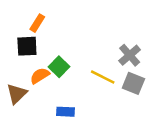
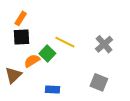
orange rectangle: (37, 23) -> (21, 18), moved
yellow line: (103, 77) -> (65, 42), moved
gray square: (133, 83) -> (99, 82), moved

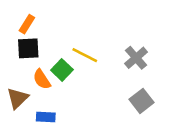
orange semicircle: (32, 61) -> (42, 79), turned -91
gray square: (99, 82) -> (141, 101), moved, turned 30
blue rectangle: (53, 90) -> (46, 117), moved

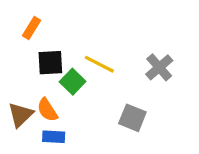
black square: (28, 48) -> (50, 63), moved
orange semicircle: (42, 79) -> (47, 110), moved
gray square: (141, 101) -> (132, 118), moved, turned -30

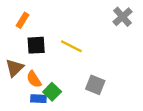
gray cross: (159, 67) -> (123, 17), moved
green square: (73, 82) -> (52, 92), moved
brown triangle: (20, 115) -> (15, 68), moved

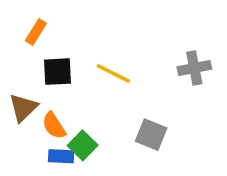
gray cross: (123, 17) -> (194, 68), moved, turned 30

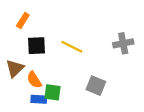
green square: (83, 145) -> (52, 92), turned -36

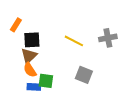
orange rectangle: (23, 21) -> (16, 25), moved
yellow line: (72, 47) -> (74, 41), moved
brown triangle: (15, 68) -> (29, 56), moved

